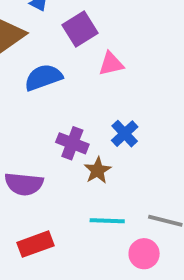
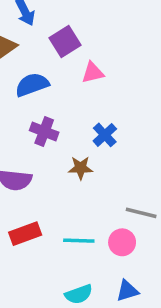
purple cross: (72, 143) -> (44, 131), moved
brown star: (98, 170) -> (81, 168), turned 30
cyan line: (107, 221) -> (79, 241), moved

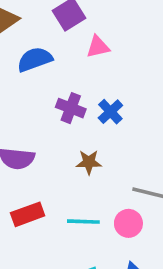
purple cross: (44, 131) -> (71, 108), moved
brown star: (81, 168) -> (89, 162), moved

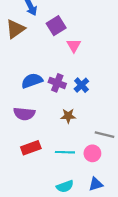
pink triangle: (98, 47) -> (74, 45), turned -48
blue semicircle: (35, 59) -> (32, 81), moved

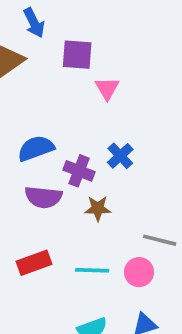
purple square: (56, 26) -> (77, 55), turned 36
purple cross: (57, 83) -> (79, 171), moved
purple semicircle: (24, 114) -> (43, 197), moved

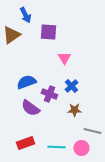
pink triangle: (107, 88) -> (64, 58), moved
purple semicircle: (43, 197) -> (30, 108), turned 30
brown star: (98, 208) -> (74, 110), moved

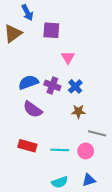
purple cross: (49, 94) -> (52, 85), moved
red rectangle: (25, 143) -> (27, 146), turned 36

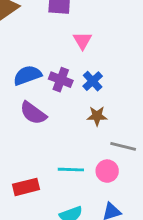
red rectangle: (27, 146) -> (26, 187), moved, turned -30

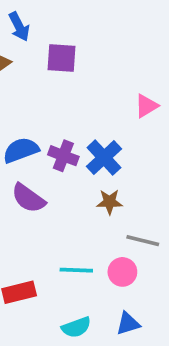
pink triangle: (82, 41) -> (146, 106), moved, turned 30
blue cross: (93, 81) -> (104, 158), size x1.4

